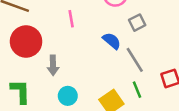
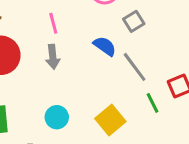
gray arrow: (53, 65) -> (53, 57), moved
green line: (137, 90) -> (152, 103), moved

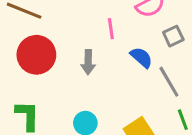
pink line: (53, 23) -> (111, 29), moved

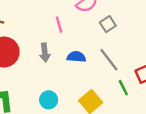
blue semicircle: (141, 57) -> (76, 57), moved, turned -30

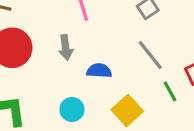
blue semicircle: (76, 57) -> (99, 71), moved

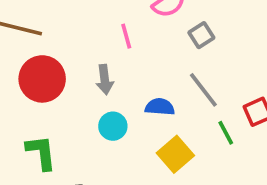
blue semicircle: (99, 71) -> (160, 107), moved
cyan circle: (72, 110) -> (113, 126), moved

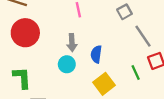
gray arrow: (105, 80) -> (72, 43), moved
gray line: (203, 90) -> (143, 36), moved
blue semicircle: (160, 107) -> (96, 54), turned -90

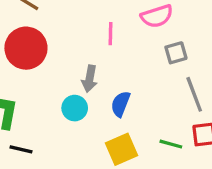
green line: (136, 73) -> (171, 144), turned -64

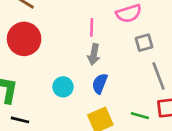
gray arrow: (90, 79) -> (94, 54), moved

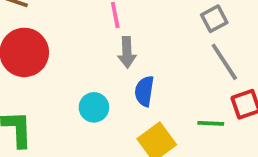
gray square: (144, 43) -> (214, 19), moved

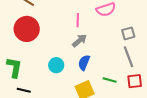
gray arrow: (127, 52) -> (79, 41), turned -140
green line: (211, 123) -> (110, 80), moved

